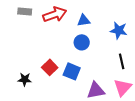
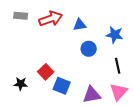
blue circle: (82, 42) -> (89, 49), moved
blue square: (72, 71) -> (62, 86), moved

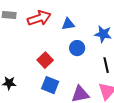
red square: (46, 72) -> (45, 60), moved

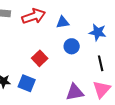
blue square: (50, 85) -> (27, 83), moved

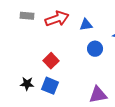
red square: (40, 58) -> (51, 61), moved

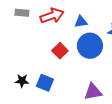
blue circle: (95, 49) -> (90, 46), size x1.6
red square: (51, 61) -> (60, 51), moved

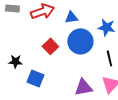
black star: (22, 81) -> (15, 61), moved

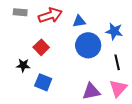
red square: (50, 46) -> (41, 47), moved

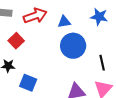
blue star: (114, 31) -> (99, 17), moved
red square: (41, 47) -> (16, 41), moved

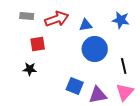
red square: (16, 41) -> (38, 44), turned 35
blue square: (28, 83) -> (75, 86), moved

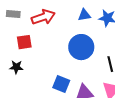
blue triangle: (86, 25) -> (84, 15), moved

